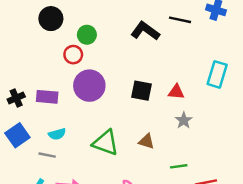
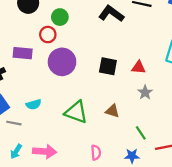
purple rectangle: (47, 97) -> (23, 53), moved
gray line: (47, 155) -> (14, 123), moved
green line: (179, 166) -> (141, 133), turned 64

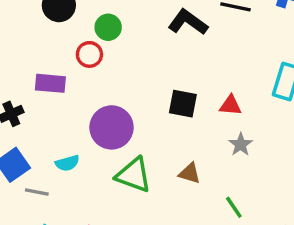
purple circle: (62, 62) -> (112, 127), moved

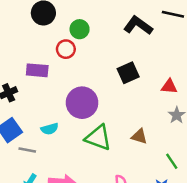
black square: (183, 104) -> (128, 73), moved, turned -35

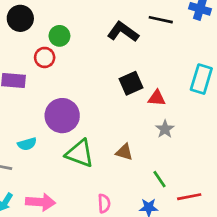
black square: (128, 73) -> (131, 83), moved

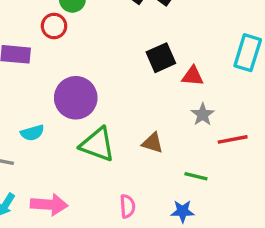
green line: (159, 179) -> (196, 176), turned -42
red line: (189, 197) -> (233, 139), moved

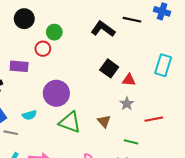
black square: (161, 58) -> (109, 68), turned -30
gray star: (203, 114) -> (127, 104), moved
brown triangle: (153, 143) -> (104, 121), turned 32

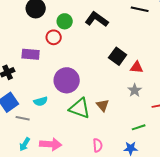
black L-shape: (103, 29) -> (97, 19), moved
brown triangle: (104, 121) -> (103, 105), moved
green line: (131, 142) -> (139, 127), turned -32

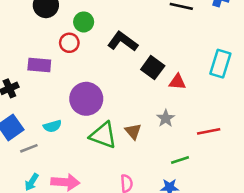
black L-shape: (97, 19) -> (123, 41), moved
gray star: (135, 90) -> (166, 118), moved
gray line: (23, 118) -> (29, 148), turned -32

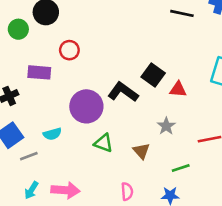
green circle: (84, 22) -> (18, 29), moved
black L-shape: (123, 41) -> (123, 92), moved
brown triangle: (133, 131) -> (141, 151), moved
green triangle: (103, 135) -> (103, 143), size x0.7

